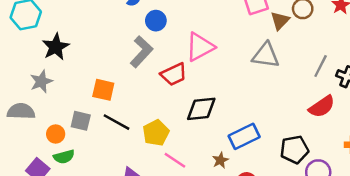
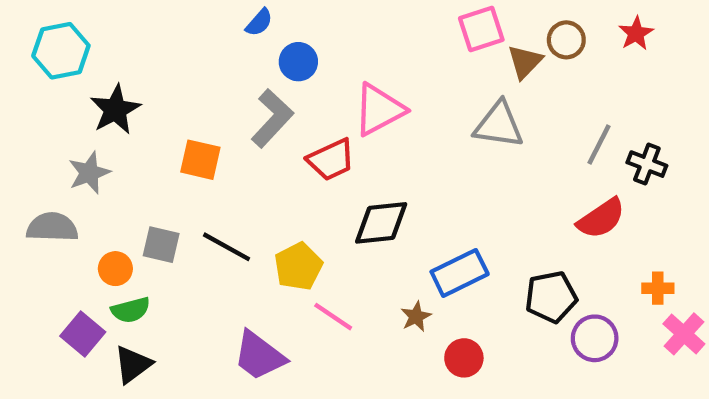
orange square: (103, 90) -> (200, 160), moved

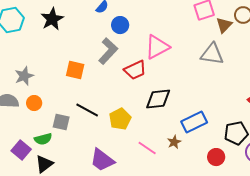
black star: (115, 110) -> (52, 19), moved
gray square: (161, 245) -> (61, 122), moved
orange circle: (115, 269) -> (34, 103), moved
pink line: (333, 317) -> (147, 148), moved
red circle: (464, 358) -> (216, 157), moved

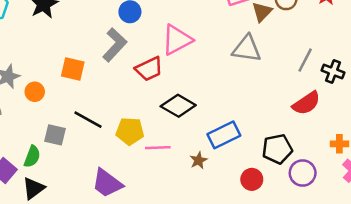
black diamond: (158, 99) -> (178, 106), turned 36
orange circle: (34, 103) -> (35, 92), moved
yellow pentagon: (120, 119) -> (130, 131), turned 30
green semicircle: (43, 139) -> (32, 157), turned -54
pink line: (147, 148) -> (158, 148), moved, turned -36

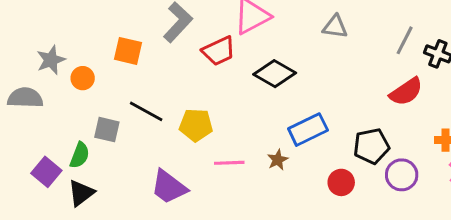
gray triangle: (247, 49) -> (335, 27), size x0.7
black diamond: (178, 106) -> (275, 74), moved
pink line: (158, 148) -> (229, 163), moved

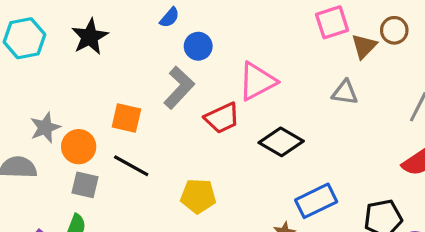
orange circle: (83, 78) -> (79, 147), size x1.4
black line: (146, 111) -> (131, 166), moved
gray square: (107, 130) -> (85, 185), moved

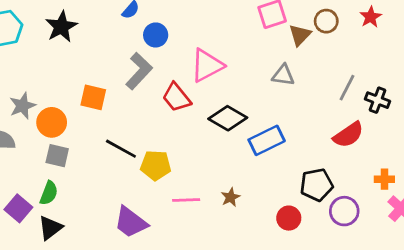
red trapezoid: (222, 118) -> (176, 97), turned 76
black line: (131, 166) -> (121, 149), moved
blue rectangle: (316, 201) -> (267, 140), moved

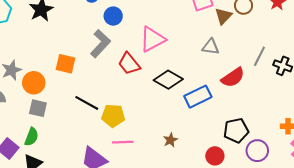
red semicircle: (348, 135) -> (233, 77), moved
pink line: (186, 200) -> (123, 142), moved

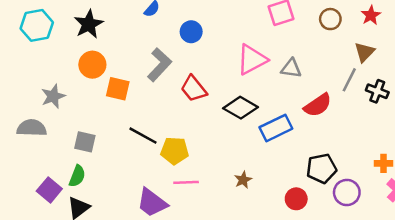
blue circle: (113, 16) -> (191, 32), moved
brown triangle: (223, 16) -> (365, 52), moved
pink triangle: (152, 39) -> (252, 60), moved
orange circle: (34, 83) -> (92, 65), moved

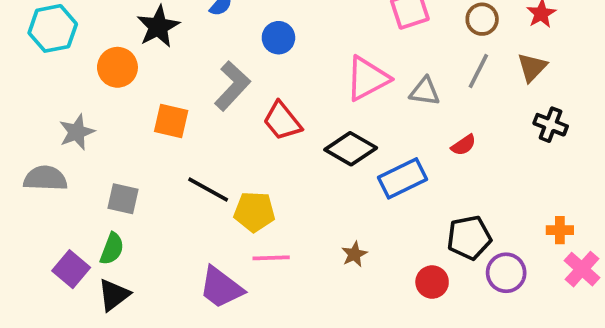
black star: (89, 24) -> (158, 27), moved
orange circle: (92, 65) -> (117, 67), moved
gray line: (349, 80) -> (478, 71), moved
red semicircle: (318, 105) -> (464, 145), size x0.6

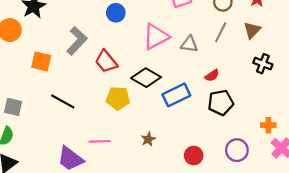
blue circle: (278, 38) -> (116, 13), moved
yellow pentagon: (254, 212) -> (118, 98), moved
black pentagon: (469, 238) -> (221, 103), moved

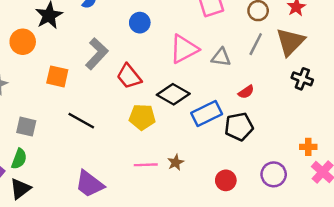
brown triangle: (252, 30) -> (290, 42), size x1.5
black pentagon: (221, 103) -> (239, 127), moved
pink line: (100, 141) -> (146, 165), moved

